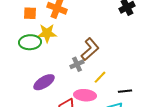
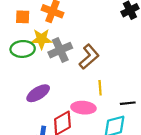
gray cross: (77, 64) -> (60, 50), moved, size x1.5
yellow line: (100, 77) -> (100, 88), turned -48

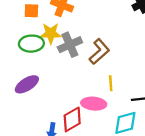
purple ellipse: (38, 93) -> (27, 84), moved

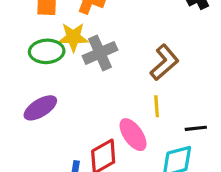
brown L-shape: (99, 51) -> (164, 62), moved
pink ellipse: (94, 104) -> (133, 135), turned 50

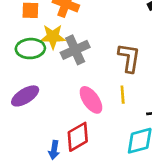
brown L-shape: (164, 62) -> (129, 58), turned -40
pink ellipse: (133, 135) -> (91, 100), moved

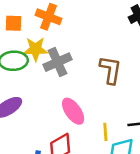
yellow line: (123, 95) -> (105, 132), moved

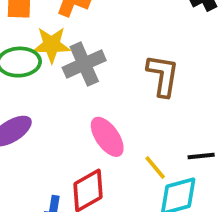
yellow line: (105, 132) -> (155, 168), turned -36

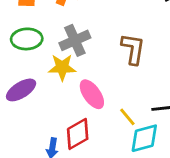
yellow star: (52, 45) -> (62, 67), moved

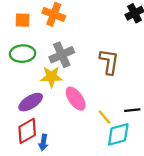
purple ellipse: (21, 90) -> (31, 102), moved
red diamond: (78, 134) -> (27, 131), moved

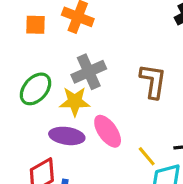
green ellipse: (23, 54) -> (36, 89), moved, turned -45
purple ellipse: (31, 102) -> (67, 136), moved, turned 40

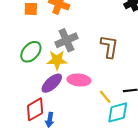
pink ellipse: (108, 131) -> (79, 80), turned -50
purple ellipse: (67, 136) -> (52, 83), turned -50

